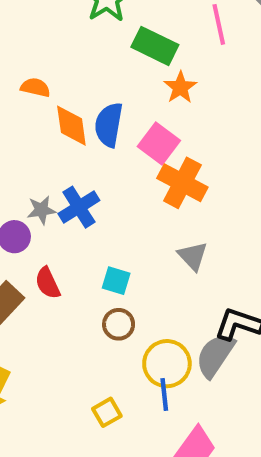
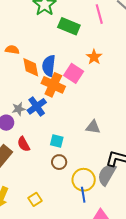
orange star: (180, 87) -> (94, 57), moved
orange cross: (182, 183) -> (53, 85), moved
gray triangle: (193, 256) -> (93, 127), turned -35
yellow square: (107, 412) -> (35, 199), moved

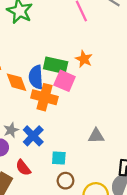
green rectangle: (69, 26) -> (56, 65), moved
blue cross: (37, 106) -> (33, 136), moved

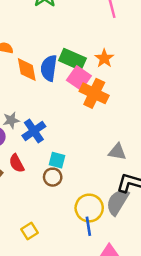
orange cross: (44, 97) -> (94, 93), moved
gray triangle: (96, 136) -> (117, 152), moved
brown circle: (65, 181) -> (53, 177), moved

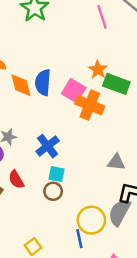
green rectangle: (72, 59) -> (116, 84), moved
blue cross: (34, 131) -> (48, 146), moved
blue line: (88, 226) -> (79, 239), moved

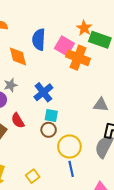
orange diamond: (21, 85) -> (18, 56), moved
yellow circle: (91, 220) -> (69, 147), moved

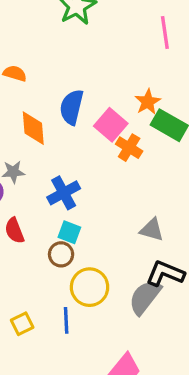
orange cross: (78, 58) -> (129, 148), size x0.7
blue line: (71, 169) -> (66, 320), moved

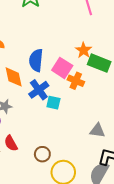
blue cross: (64, 193) -> (39, 90), moved
cyan square: (69, 232) -> (53, 103), moved

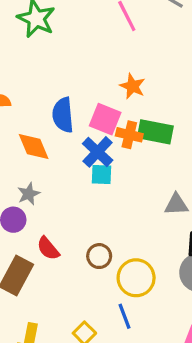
green rectangle: (99, 63) -> (155, 132), moved
blue cross: (39, 90) -> (98, 152), moved

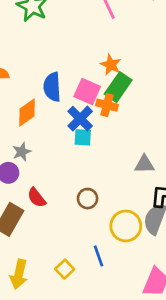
green rectangle: (155, 132) -> (118, 87), moved, turned -68
orange diamond: (34, 147) -> (27, 112), turned 76
brown circle: (99, 256) -> (88, 199), moved
yellow circle: (136, 278) -> (126, 226), moved

